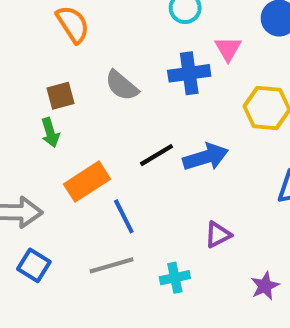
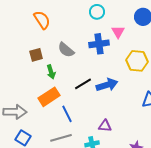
green arrow: (50, 133) -> (51, 72), moved
purple triangle: (218, 235) -> (105, 126), moved, turned 32

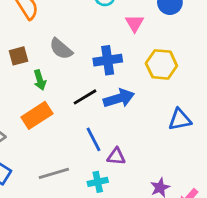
blue cross: (99, 44) -> (108, 60), moved
blue line: (67, 114) -> (94, 139), moved

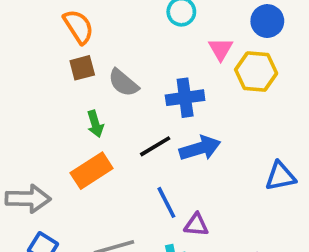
brown square: (19, 56) -> (82, 68), moved
yellow hexagon: (161, 64) -> (256, 72), moved

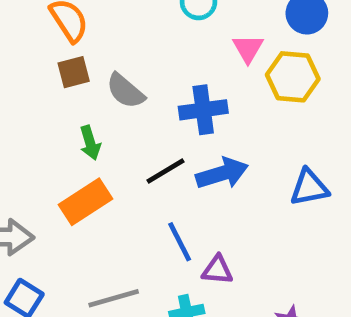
blue triangle: (280, 176) -> (309, 188), moved

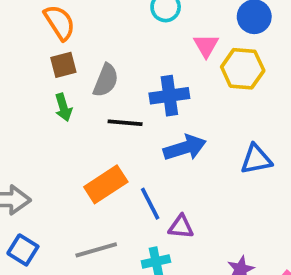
gray semicircle: (125, 91) -> (106, 80), turned -108
green arrow: (90, 143) -> (63, 107), moved
black line: (166, 171) -> (125, 123), moved, turned 36
orange rectangle: (85, 202) -> (106, 184), moved

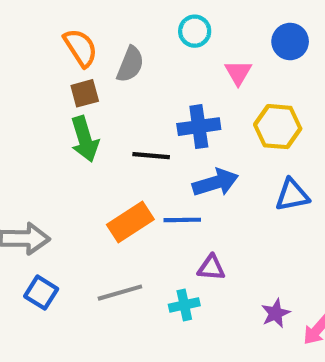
yellow hexagon: (243, 69) -> (278, 127), moved
gray semicircle: (106, 80) -> (130, 64), moved
green arrow: (63, 107) -> (85, 139), size x1.5
blue line: (150, 204) -> (182, 220), moved, turned -64

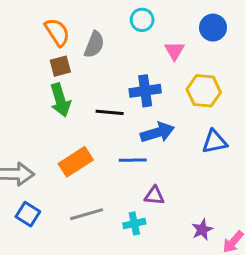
orange rectangle: (130, 222) -> (76, 162), moved

